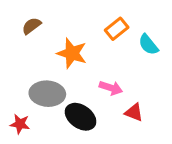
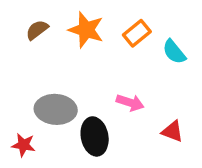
orange star: (72, 53) -> (86, 30), moved
red triangle: (134, 112) -> (172, 131), moved
black ellipse: (81, 117) -> (95, 136), turned 44

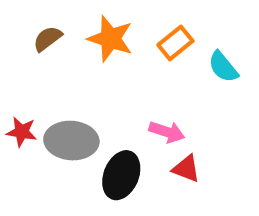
red triangle: (172, 131) -> (186, 169), moved
black ellipse: (95, 136) -> (121, 175), turned 33
red star: (23, 145) -> (22, 132), moved

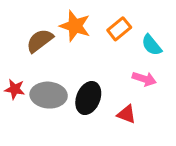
brown semicircle: (48, 39) -> (40, 41), moved, size x1.4
pink arrow: (167, 132) -> (144, 79), moved
black ellipse: (121, 175) -> (88, 98), moved

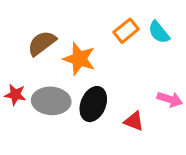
orange star: (75, 26) -> (79, 59), moved
cyan semicircle: (152, 45) -> (159, 32), moved
pink arrow: (144, 79) -> (170, 99), moved

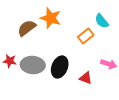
orange rectangle: (126, 31) -> (86, 36), moved
orange star: (79, 59) -> (51, 18), moved

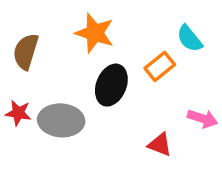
brown semicircle: (27, 28) -> (26, 52), moved, turned -36
black ellipse: (60, 67) -> (111, 85), moved

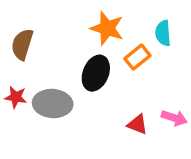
orange star: (95, 33) -> (107, 28), moved
cyan semicircle: (190, 39) -> (163, 33), turned 35
pink arrow: (203, 119) -> (174, 118), moved

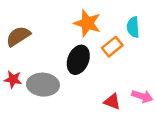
brown semicircle: (22, 44) -> (18, 36), turned 40

